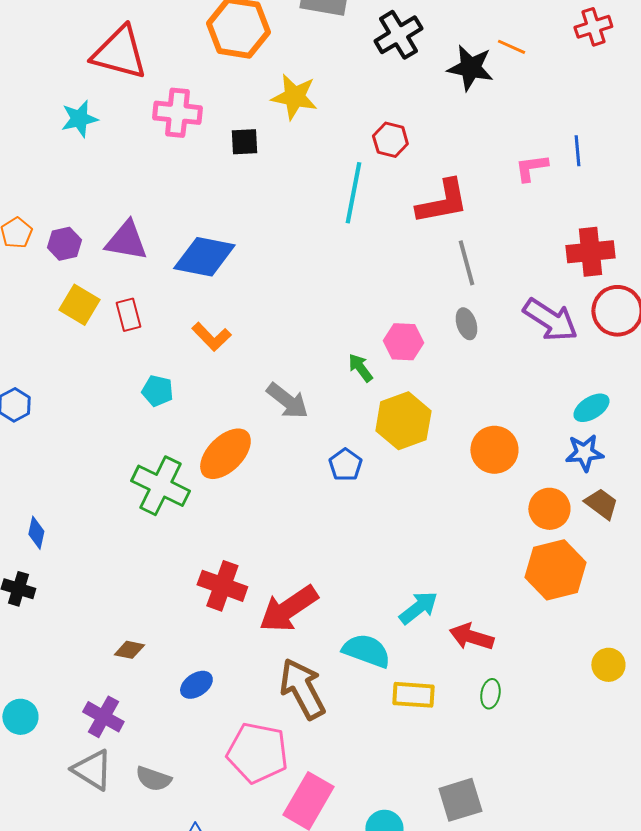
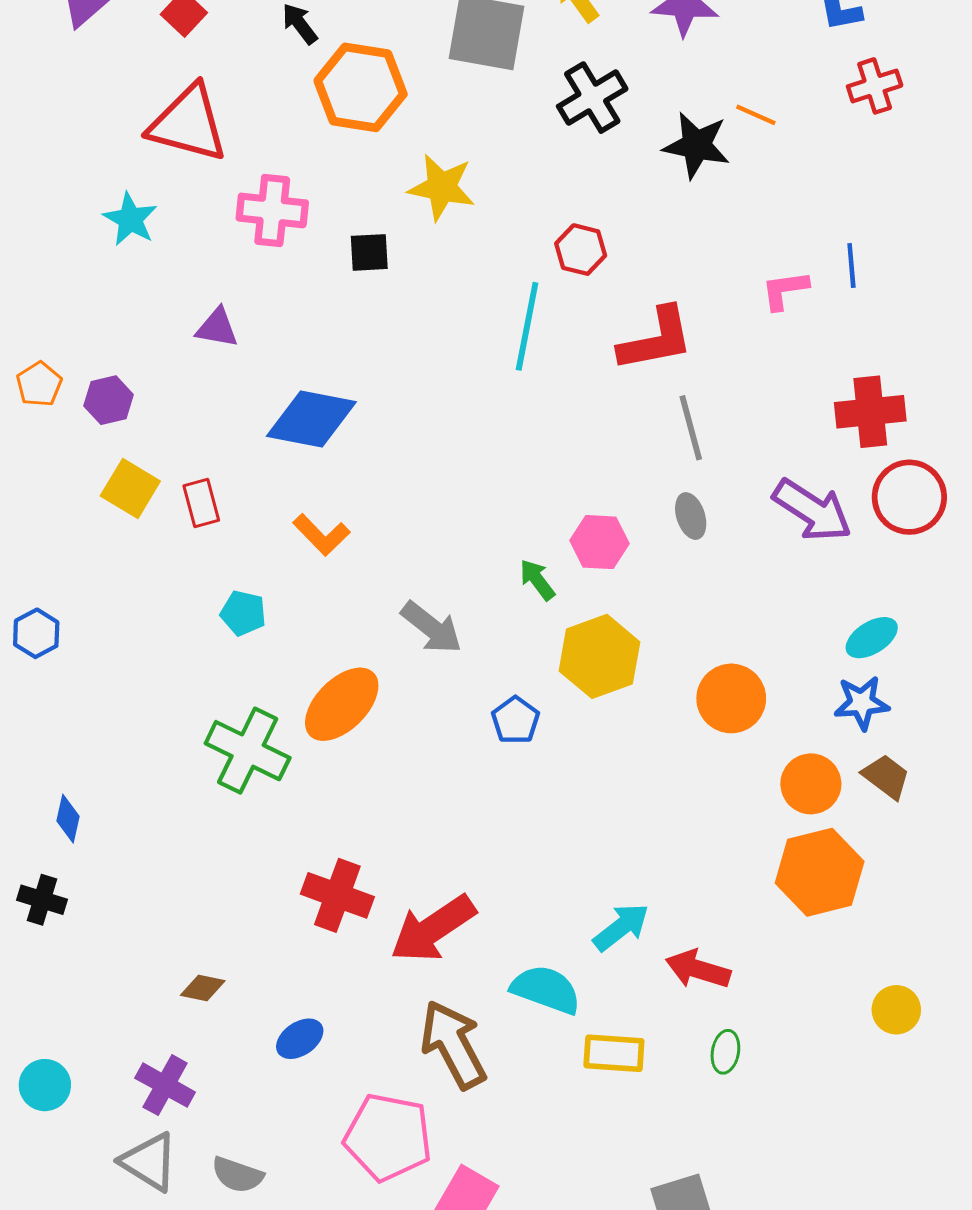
cyan star: (79, 119) -> (130, 219), turned -30
purple triangle: (126, 241) -> (217, 328), moved, size x0.7

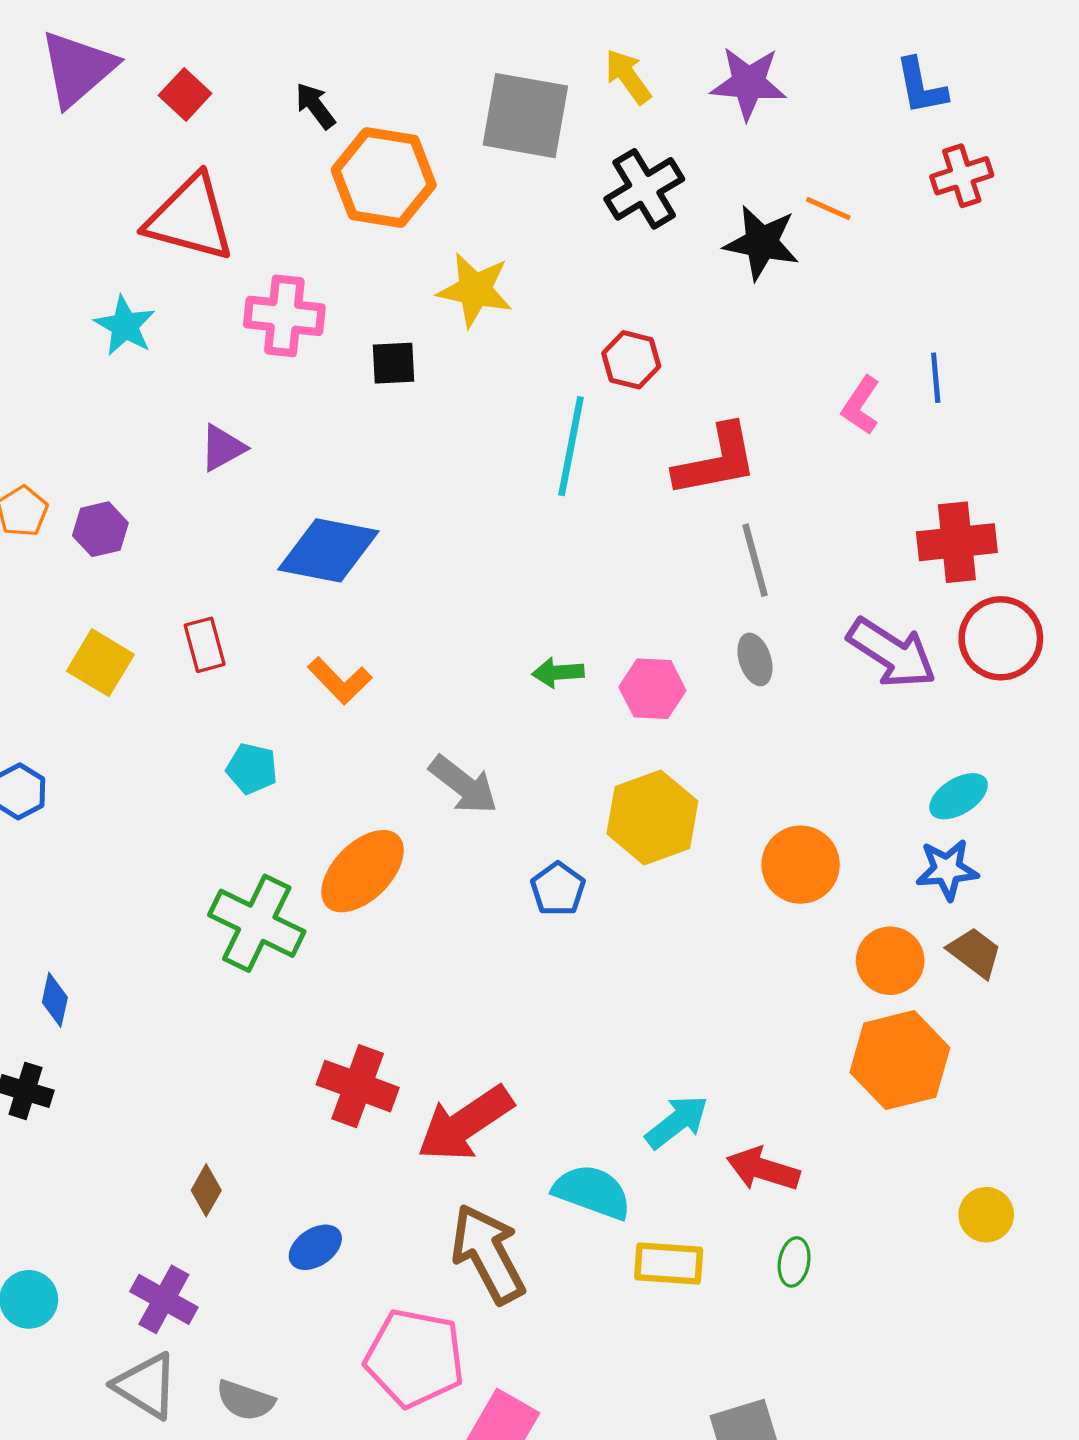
pink L-shape: (785, 290) -> (861, 405), turned -48
purple triangle: (217, 328) -> (223, 448), turned -39
yellow square: (130, 488) -> (100, 663), moved
green arrow: (537, 580) -> (558, 672), moved, turned -57
brown diamond: (203, 988) -> (206, 1190), turned -72

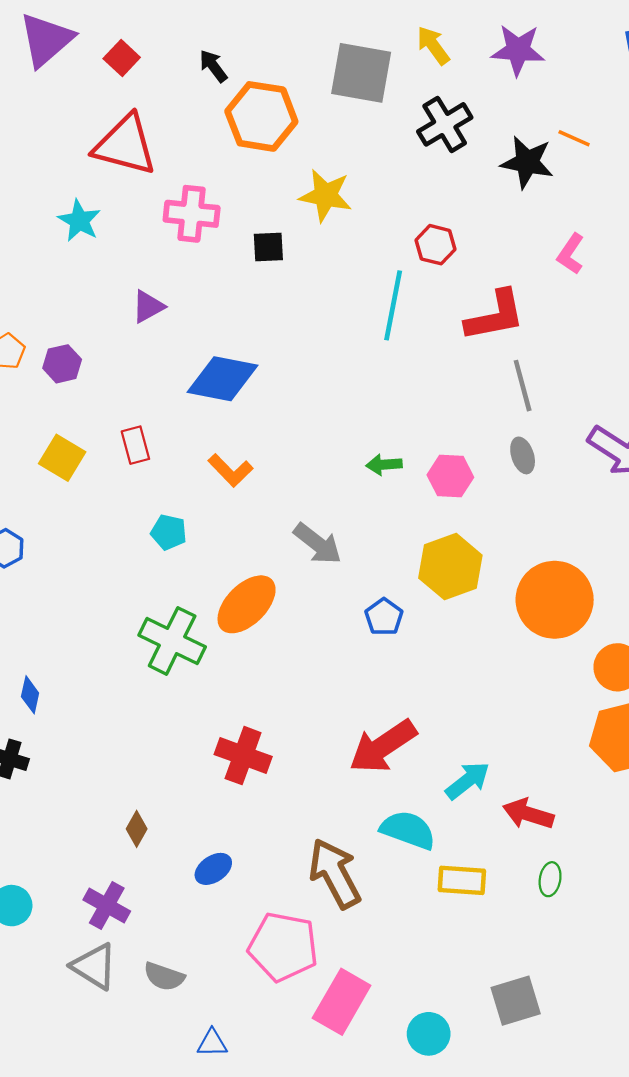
pink L-shape: (861, 405) -> (571, 254), moved
orange circle: (801, 865) -> (555, 600), size x1.4
red arrow: (465, 1124) -> (383, 746), moved

